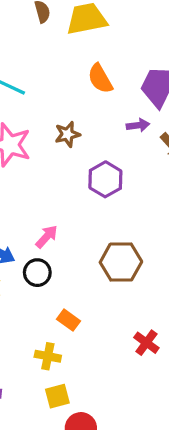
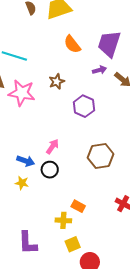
orange rectangle: (68, 320) -> (78, 206), moved

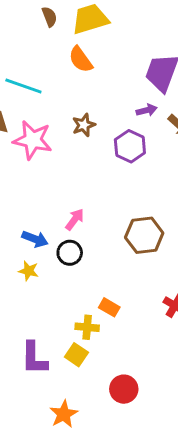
orange semicircle: (72, 44) -> (81, 59), moved
purple hexagon: (84, 106) -> (130, 146), moved
yellow square: (73, 244) -> (76, 355), moved, turned -35

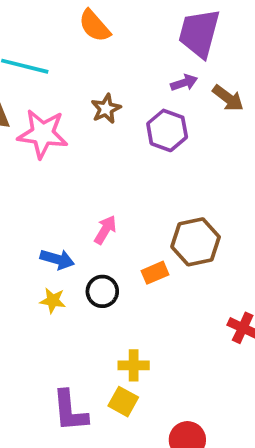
black circle: (70, 253) -> (102, 291), moved
orange rectangle: (109, 307) -> (155, 273), moved, turned -48

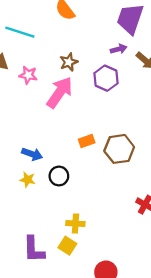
pink star: (43, 134) -> (28, 75), size x0.6
pink arrow: (105, 230) -> (60, 92), moved, size x1.8
orange rectangle: (155, 273) -> (87, 141), moved

